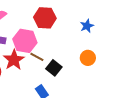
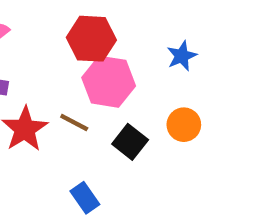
pink hexagon: (25, 41) -> (109, 82), moved
black square: (54, 68) -> (130, 142), moved

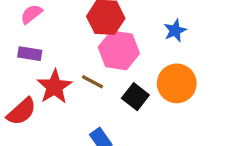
orange circle: (184, 125) -> (177, 83), size x1.5

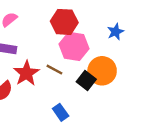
orange circle: (177, 83) -> (102, 71), moved

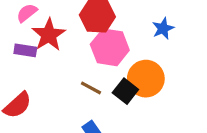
brown line: (54, 70) -> (91, 88), moved
red star: (26, 73) -> (49, 35), moved

